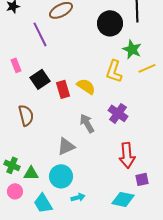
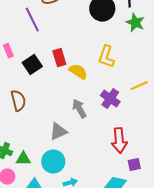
green star: (132, 49) -> (135, 23), moved
yellow line: (147, 68) -> (139, 86), moved
red rectangle: (63, 89) -> (59, 58), moved

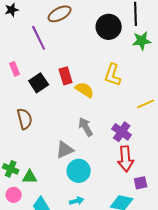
green star: (135, 23) -> (142, 41), turned -30
purple cross: (110, 99) -> (122, 132), moved
cyan circle: (53, 162) -> (79, 171), moved

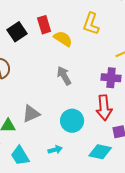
purple cross: (122, 132) -> (111, 78), moved, turned -30
gray triangle: (65, 150) -> (31, 114), moved
cyan circle: (79, 171) -> (72, 121), moved

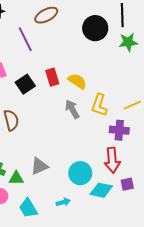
yellow L-shape: (91, 24) -> (99, 105), moved
yellow semicircle: (63, 39) -> (77, 81), moved
gray arrow: (64, 76) -> (72, 109), moved
cyan diamond: (100, 152) -> (101, 190), moved

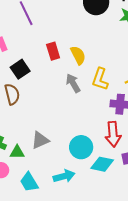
yellow semicircle: (77, 81) -> (78, 55), turned 30
black square: (25, 84) -> (20, 69), moved
cyan arrow: (63, 202) -> (64, 176), size x1.5

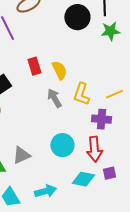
cyan circle: (81, 147) -> (62, 145), moved

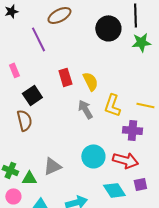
yellow line: (114, 94) -> (145, 105), turned 36
red arrow: (94, 149) -> (125, 160), turned -70
cyan diamond: (83, 179) -> (114, 190), turned 45

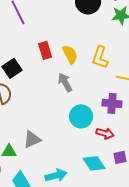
yellow L-shape: (112, 105) -> (100, 57), moved
cyan circle: (93, 156) -> (81, 116), moved
red arrow: (125, 160) -> (105, 133), size x0.7

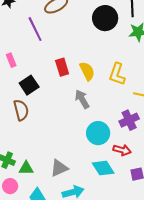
purple cross: (112, 103) -> (129, 120), turned -30
gray triangle: (32, 139) -> (59, 168), moved
cyan diamond: (94, 163) -> (103, 168), moved

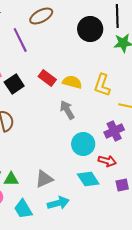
red rectangle: (62, 67) -> (47, 78), turned -36
yellow semicircle: (87, 71) -> (72, 82), turned -48
black square: (29, 85) -> (14, 84), moved

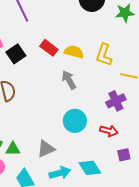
cyan circle: (83, 144) -> (75, 121), moved
cyan diamond: (88, 179) -> (90, 168), moved

